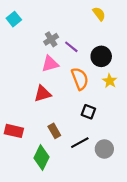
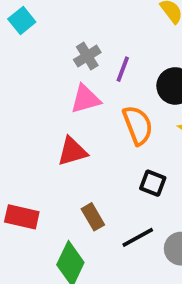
purple line: (71, 47) -> (123, 69), turned 72

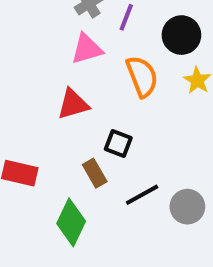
black square: (153, 183) -> (118, 144), moved

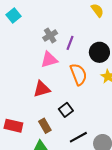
black square: (118, 144) -> (66, 110), turned 32
brown rectangle: (95, 173) -> (45, 126), moved

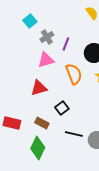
cyan square: (13, 16) -> (30, 21), moved
brown rectangle: (45, 126) -> (42, 123), turned -32
black line: (78, 137) -> (74, 134), turned 42

